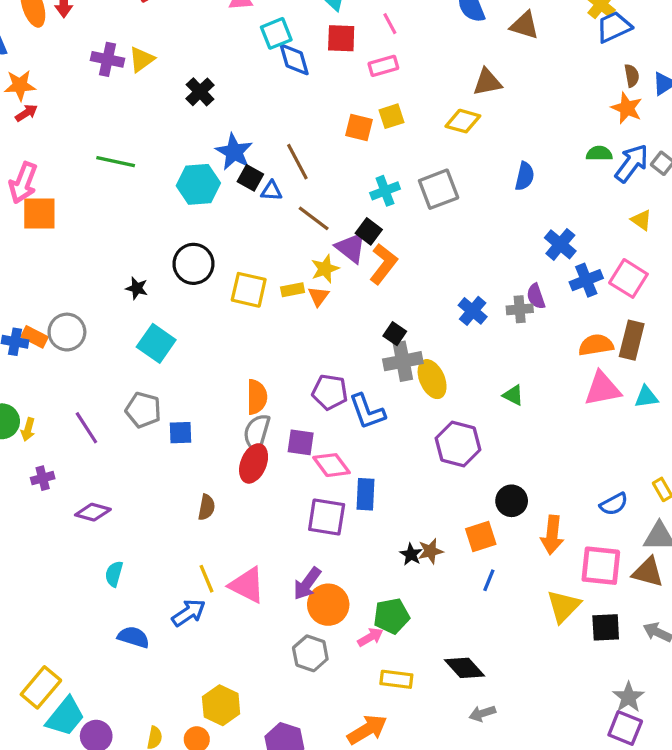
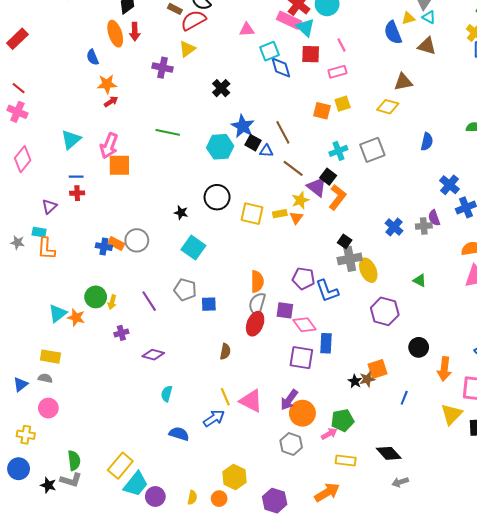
yellow triangle: (142, 59) -> (187, 49), moved
orange square: (481, 536) -> (377, 369), moved

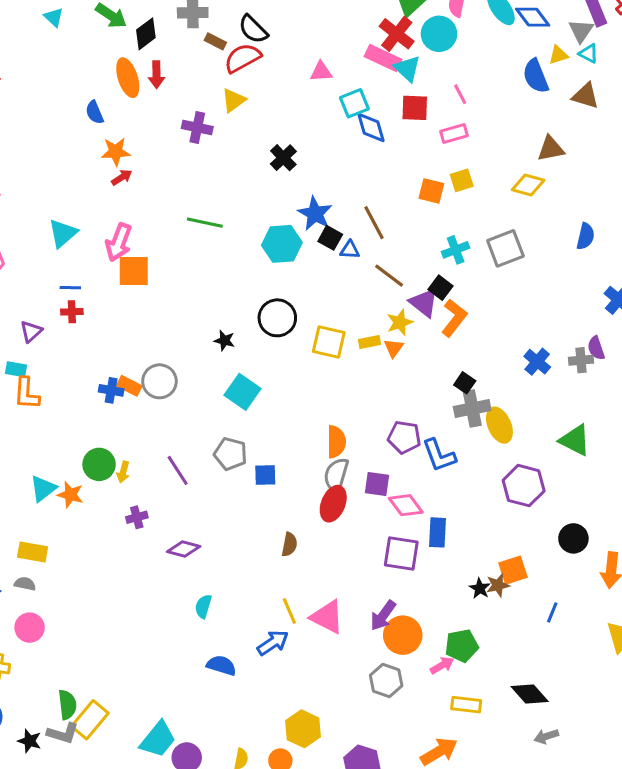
green triangle: (420, 280) -> (575, 440), size x1.6
yellow rectangle: (120, 466) -> (90, 720), moved

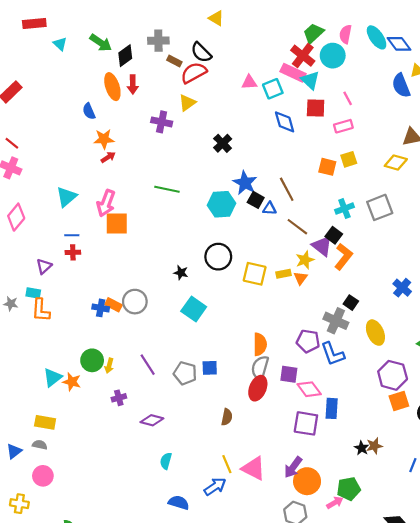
cyan square: (354, 103) -> (273, 89), moved
gray cross: (472, 409) -> (336, 321), moved, turned 35
gray pentagon: (230, 454) -> (185, 373), moved
orange square: (513, 570) -> (399, 401), moved

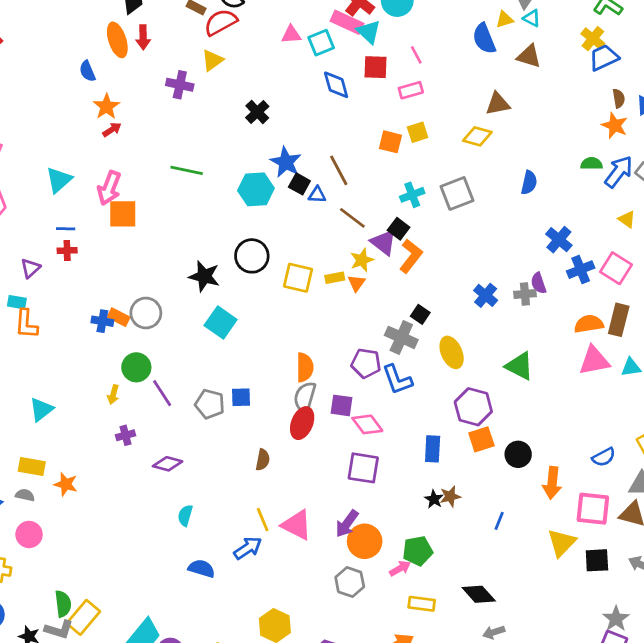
orange star: (104, 139) -> (106, 106), turned -30
black star: (181, 273) -> (204, 276), size x1.6
green circle: (92, 360) -> (136, 367), moved
orange star: (72, 382) -> (66, 484), moved
blue rectangle: (332, 408) -> (433, 449), moved

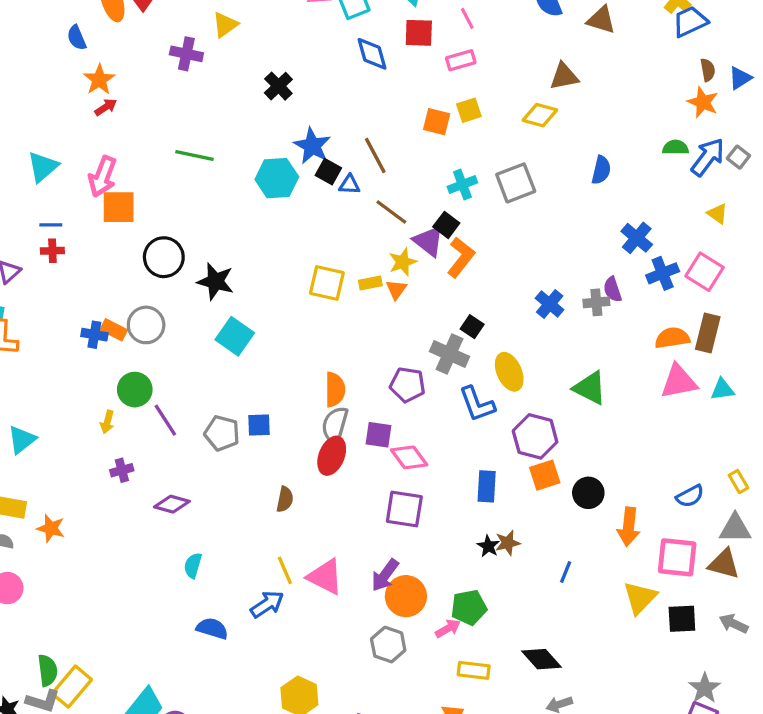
black circle: (252, 256) -> (164, 257), moved
blue L-shape: (397, 380) -> (477, 404), moved

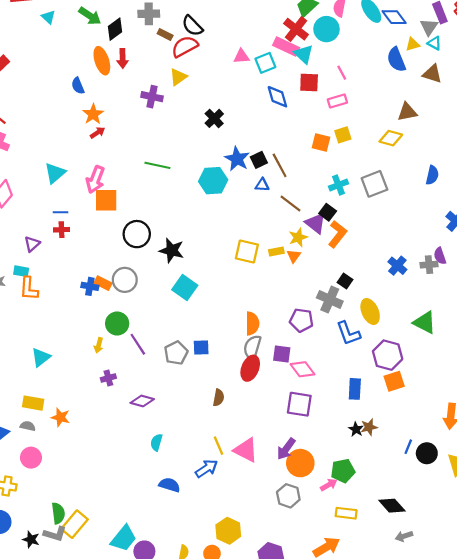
black square: (328, 172) -> (259, 160), moved, turned 35
gray pentagon: (222, 433) -> (176, 353), turned 30
black circle: (588, 493) -> (427, 453), moved

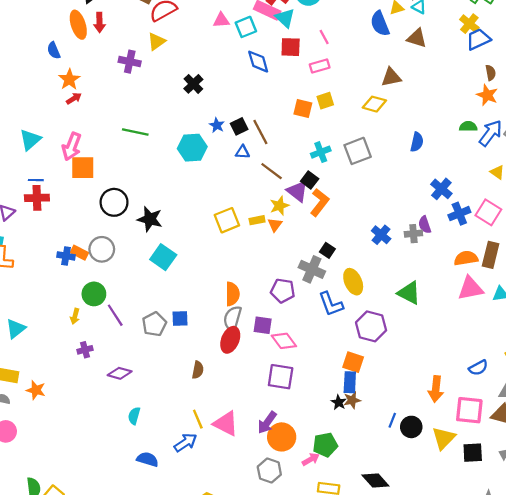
blue star: (237, 159) -> (217, 125), size x0.6
red cross: (62, 230) -> (37, 198), size x1.5
yellow square: (247, 252) -> (227, 220), turned -35
orange square: (394, 381) -> (353, 362), moved, turned 36
blue rectangle: (355, 389) -> (350, 382), moved

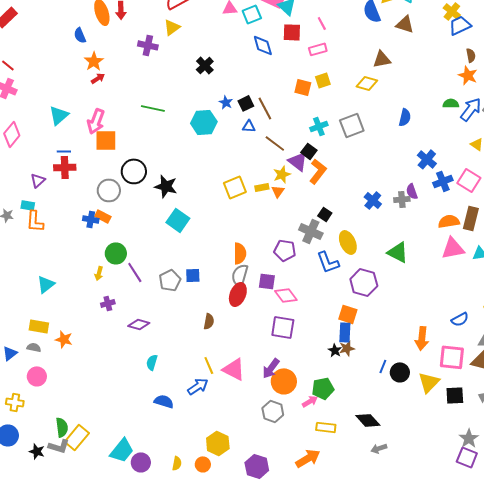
gray circle: (102, 249) -> (109, 190), moved

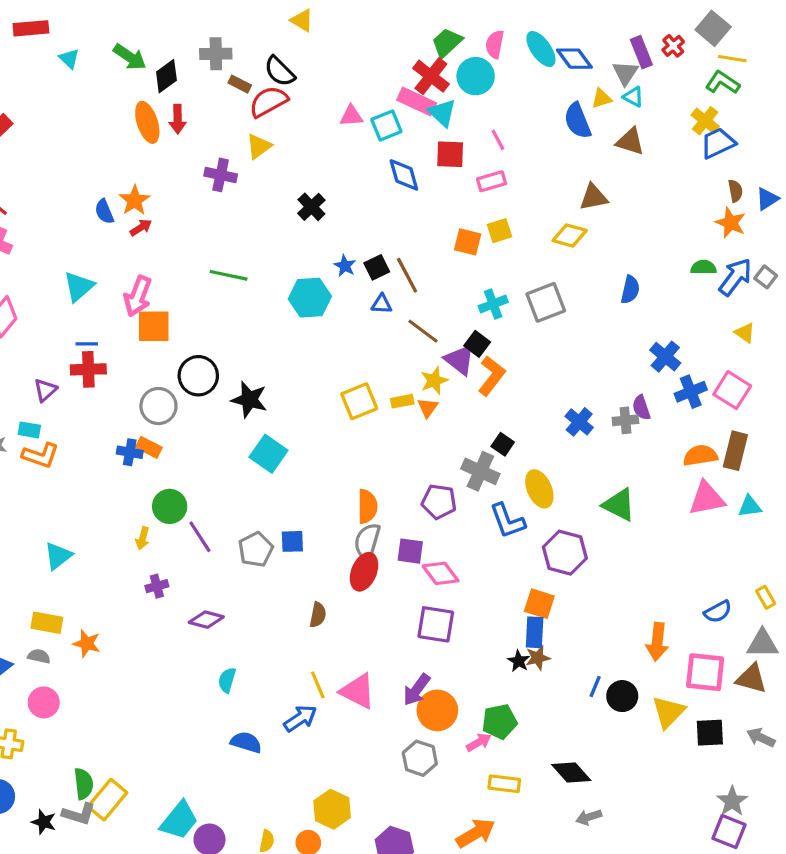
blue semicircle: (80, 35) -> (104, 212), moved
orange L-shape: (35, 221) -> (41, 455), turned -75

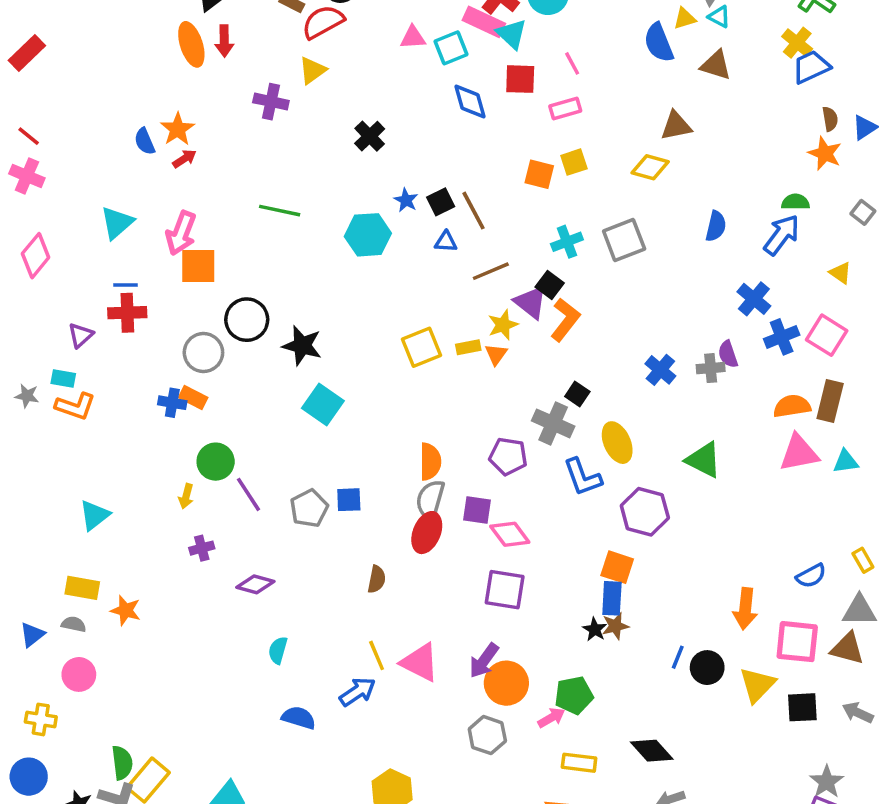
blue arrow: (735, 277) -> (782, 235), moved
brown line: (423, 331) -> (491, 271), turned -60

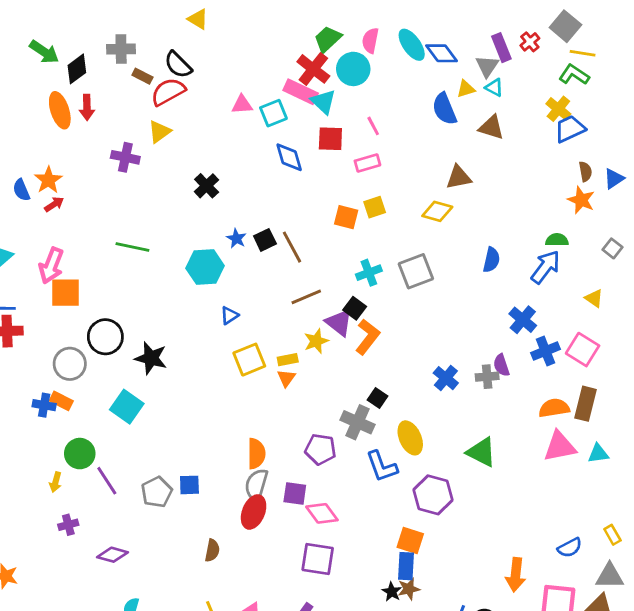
blue triangle: (446, 242) -> (229, 315), moved, turned -36
orange triangle: (496, 354) -> (286, 378), moved
cyan square: (323, 404) -> (127, 407), moved

